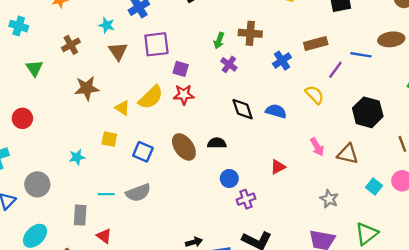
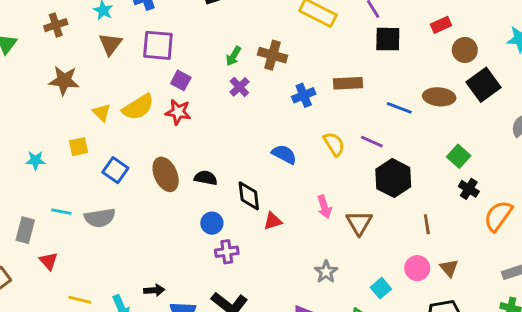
purple line: (335, 70) -> (372, 142), moved, turned 66
black diamond: (243, 109) -> (249, 196), moved
yellow square: (109, 139) -> (79, 147), turned -35
brown triangle: (348, 154) -> (359, 223), turned 35
cyan square: (374, 186) -> (381, 288), moved

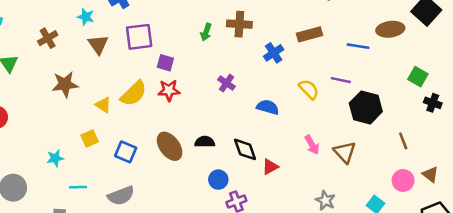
purple cross: (239, 87) -> (227, 83), moved
cyan line: (61, 212) -> (78, 187), moved

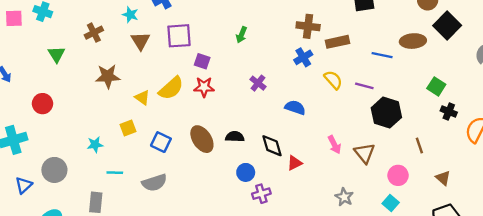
brown cross: (239, 24) -> (308, 26), moved
yellow semicircle: (309, 89) -> (333, 80), moved
pink circle: (403, 180) -> (398, 175), moved

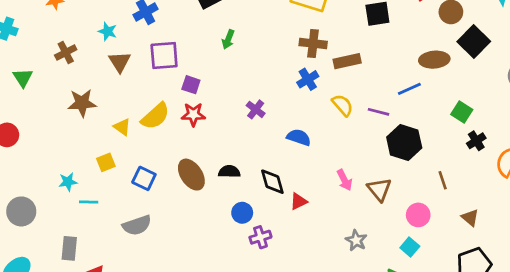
green arrow: (241, 35) -> (228, 39), moved
blue line: (382, 55) -> (409, 89), moved, turned -36
black cross: (449, 112) -> (476, 141), turned 35
cyan line: (115, 173) -> (89, 202), moved

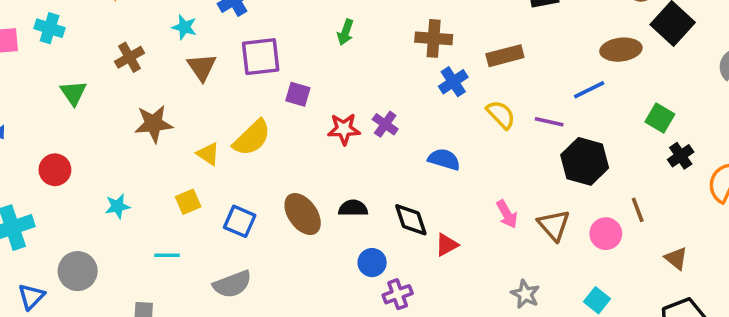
brown cross: (313, 43) -> (434, 38), moved
red star: (193, 114) -> (344, 129), moved
cyan star: (68, 182) -> (118, 206), moved
pink circle: (418, 215) -> (606, 234), moved

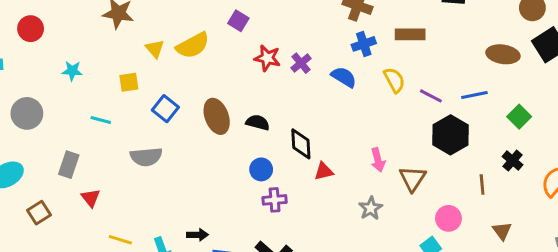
blue line: (589, 90) -> (474, 95), moved
black cross: (681, 156) -> (513, 161), moved, turned -30
blue semicircle: (444, 159) -> (344, 77), moved
pink circle: (606, 234) -> (449, 218), moved
gray star: (525, 294) -> (371, 208), moved

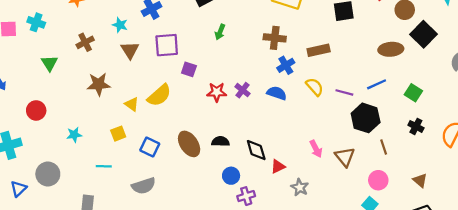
brown line: (482, 184) -> (384, 147), moved
gray star: (371, 208) -> (300, 187), moved

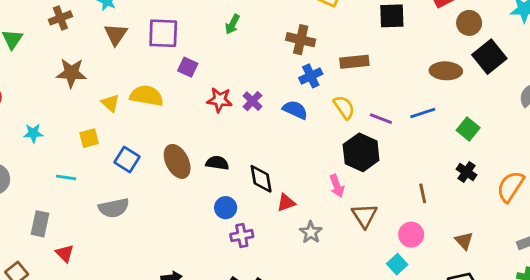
yellow semicircle: (159, 95) -> (147, 96), turned -135
black hexagon: (366, 118) -> (361, 152), moved
brown triangle: (345, 157) -> (364, 216), moved

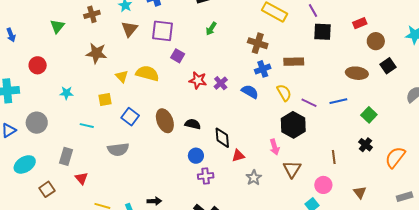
black square: (489, 57) -> (388, 66), size x0.7

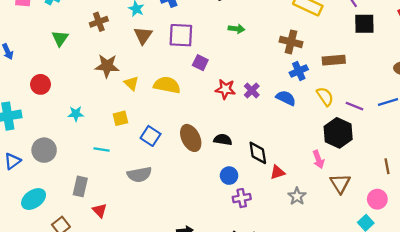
green arrow: (211, 29) -> (236, 29), turned -112
yellow triangle: (122, 76) -> (131, 83), moved

